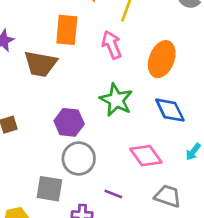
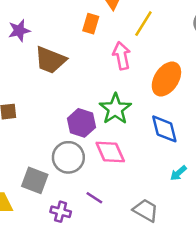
orange rectangle: (67, 30) -> (91, 24), moved, size x0.7
purple hexagon: (69, 122) -> (81, 123), moved
pink diamond: (146, 156) -> (110, 152), moved

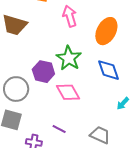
gray circle: (68, 157) -> (16, 89), moved

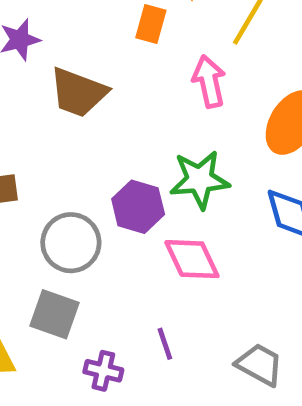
green star: (69, 58) -> (200, 180), turned 30
purple line: (59, 129) -> (165, 344), turned 40

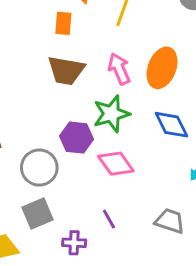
pink arrow: (209, 81) -> (119, 69), moved
brown trapezoid: (78, 92) -> (66, 70), moved
gray square: (55, 314) -> (37, 214), turned -32

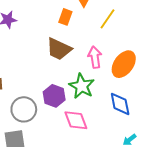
green star: (111, 114) -> (82, 86), turned 30

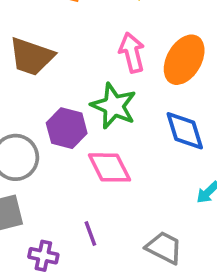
brown trapezoid: (59, 49) -> (31, 57), moved

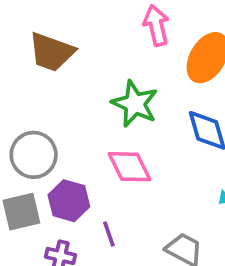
pink arrow: (132, 53) -> (156, 25), moved
purple hexagon: (67, 128) -> (69, 201), moved

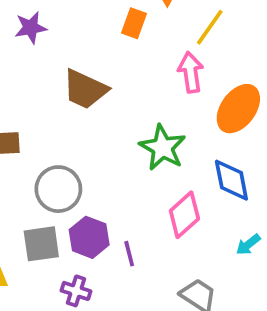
pink diamond: (130, 167) -> (184, 215), moved, turned 69
purple line: (109, 234) -> (129, 254), moved

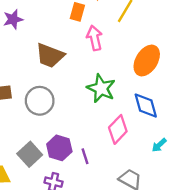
pink arrow: (191, 72) -> (95, 38), moved
gray circle: (58, 189) -> (40, 101), moved
gray square: (41, 244) -> (30, 154), turned -30

